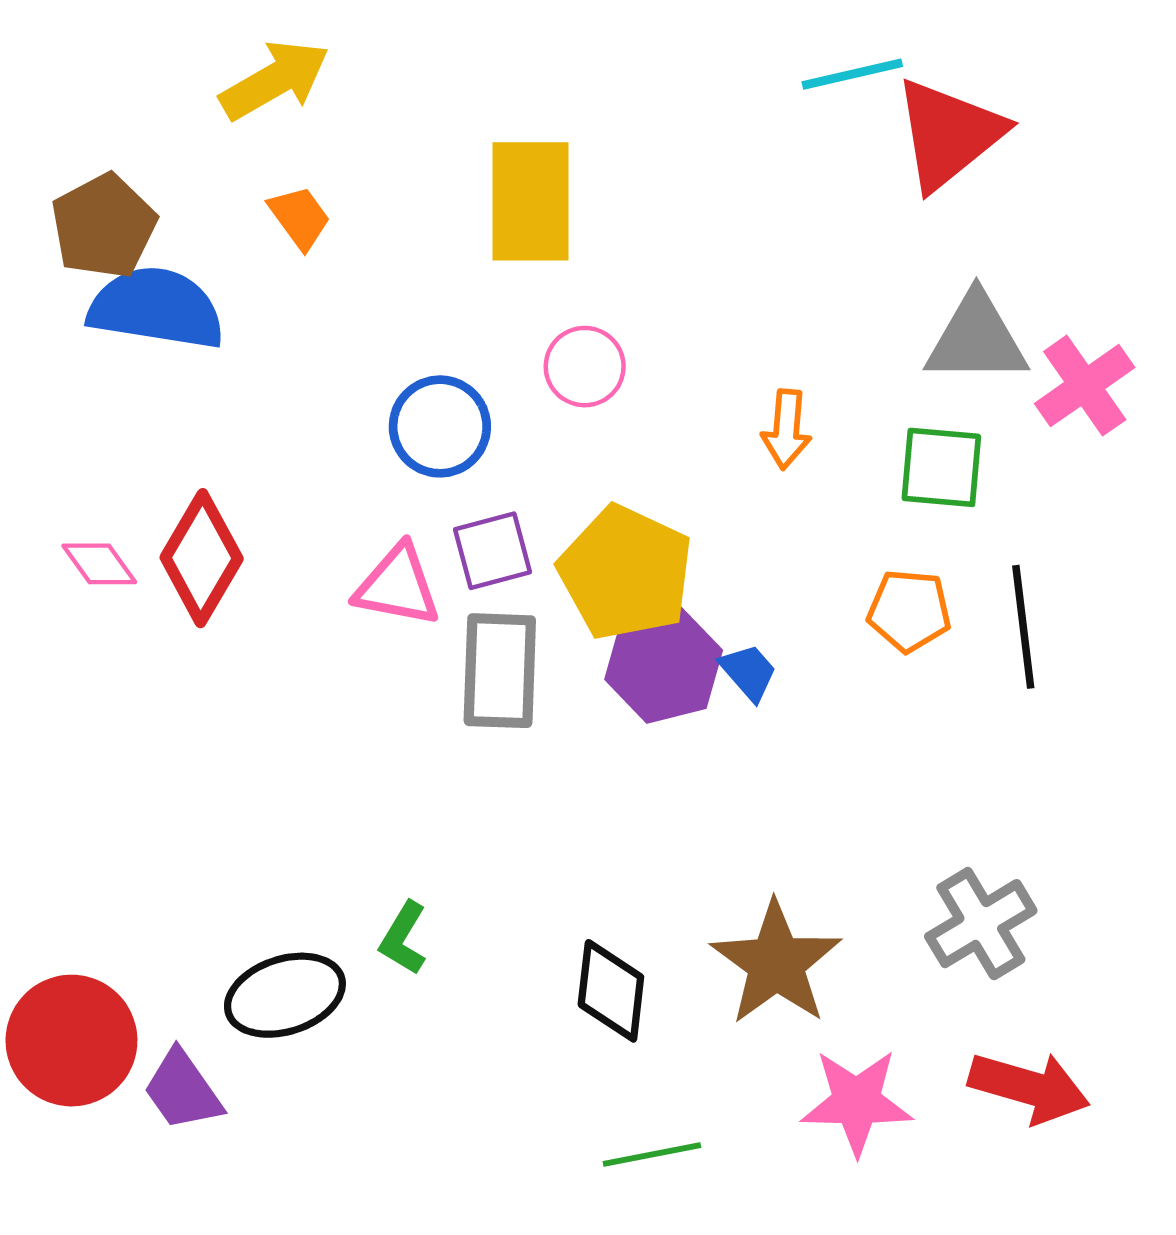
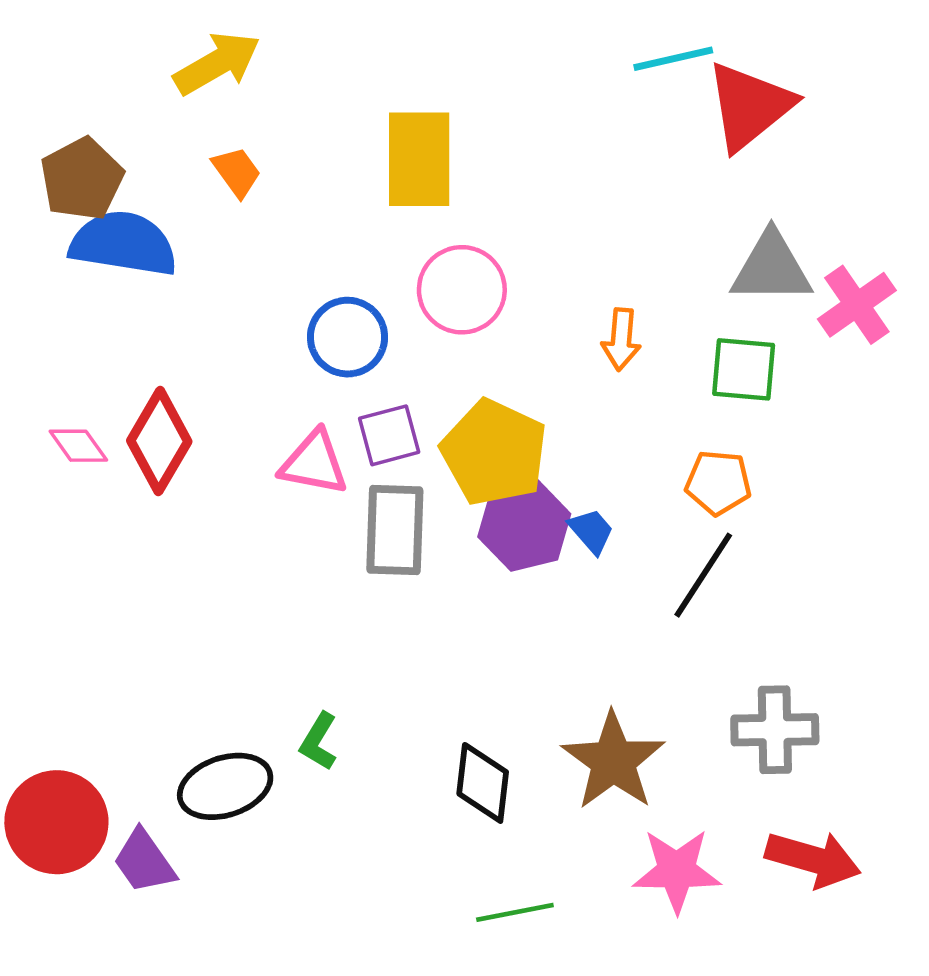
pink circle: (585, 367) -> (462, 290), size x1.4
black line: (1023, 627) -> (703, 575), moved, turned 40
gray cross: (981, 924) -> (775, 730), turned 30

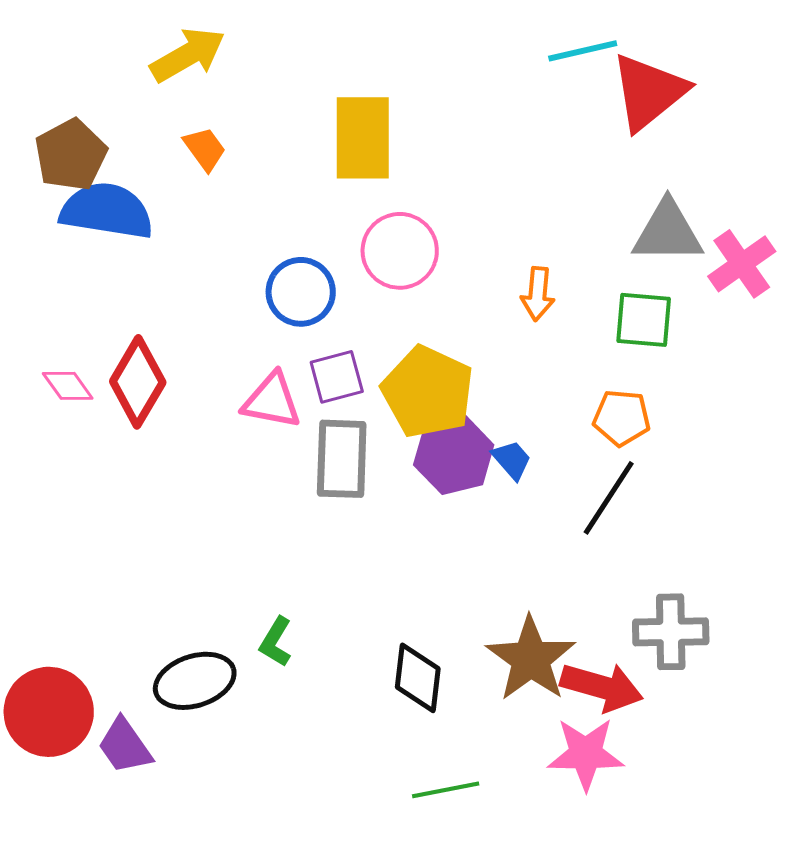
red arrow: (813, 859) -> (602, 687), moved

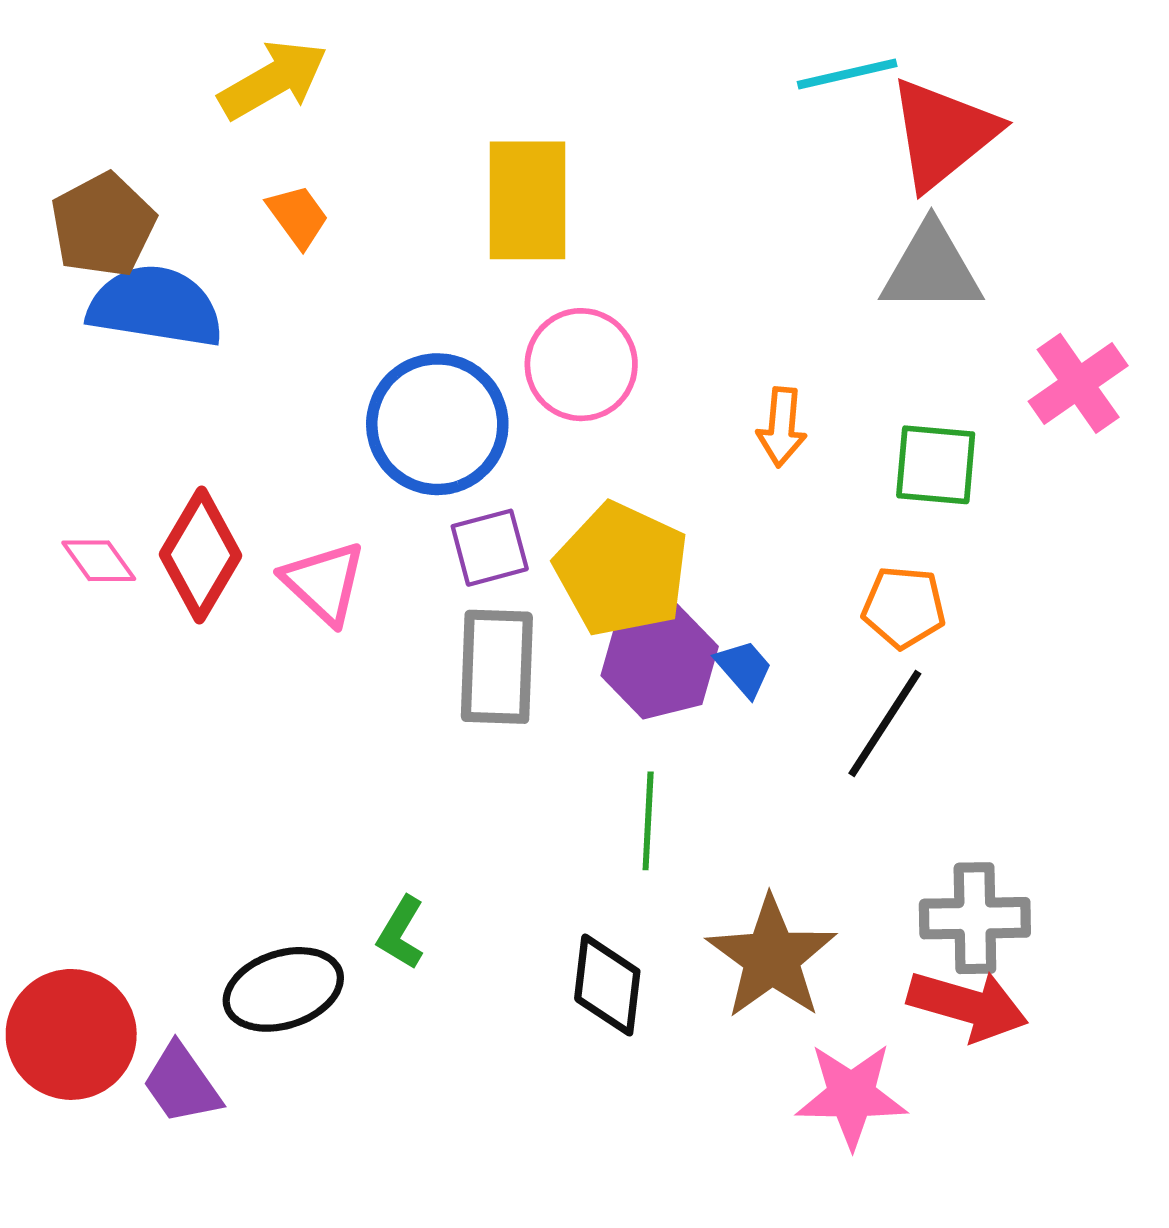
gray triangle: (668, 232) -> (931, 269), moved
blue circle: (301, 292) -> (437, 424), size x1.4
pink triangle: (272, 401) -> (324, 583), moved, turned 32
red arrow: (602, 687) -> (968, 1005), moved
green line: (446, 790) -> (648, 821), moved, turned -76

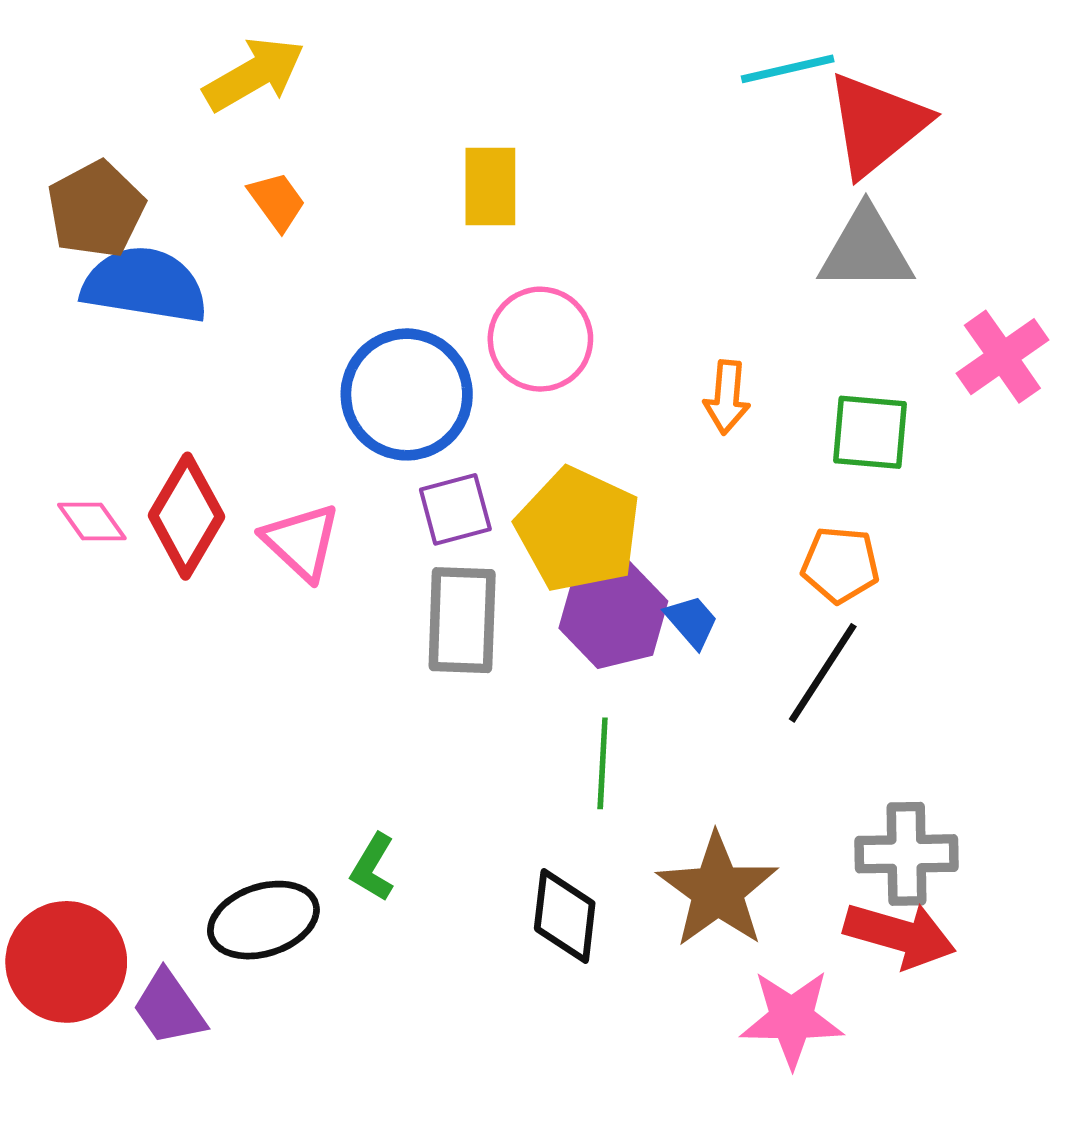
yellow rectangle: (527, 200) -> (490, 186), size x0.7

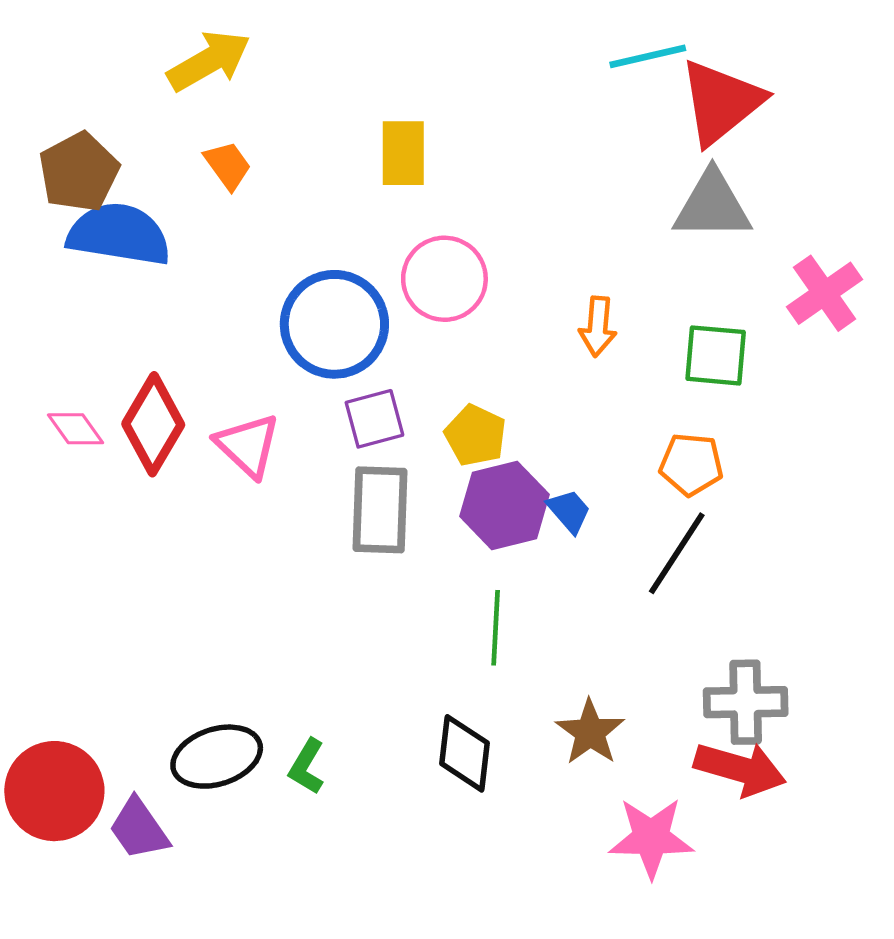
yellow pentagon: (578, 530) -> (476, 435), size x0.6
green L-shape: (373, 867) -> (307, 767), moved
brown star: (717, 890) -> (590, 732), size x0.7

